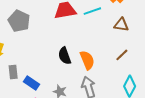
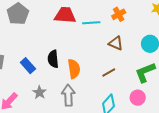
blue rectangle: (32, 83) -> (28, 66), moved

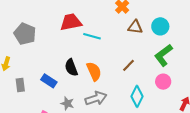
cyan line: (91, 23) -> (92, 36), moved, turned 36
brown triangle: (116, 43) -> (135, 27), moved
gray arrow: (68, 95) -> (96, 98), turned 90

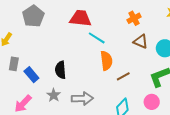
black semicircle: (71, 68) -> (60, 70), moved
orange semicircle: (94, 71) -> (106, 61), moved
blue rectangle: (49, 81) -> (31, 75), moved

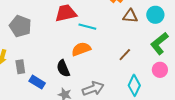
orange semicircle: (106, 61) -> (81, 49), moved, turned -84
gray rectangle: (14, 64) -> (20, 67), moved

